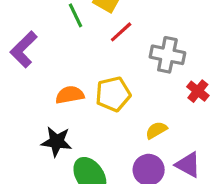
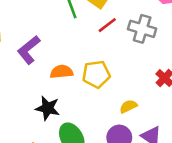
purple L-shape: (24, 49) -> (29, 50), moved
gray cross: (167, 55) -> (142, 29), moved

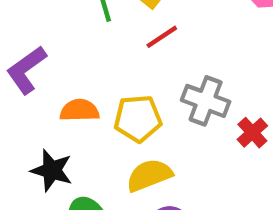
gray cross: (142, 29) -> (206, 101), moved
yellow semicircle: (128, 106) -> (149, 175), moved, size x1.5

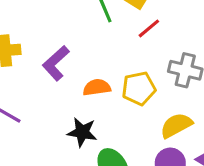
yellow semicircle: (149, 175) -> (176, 125), moved

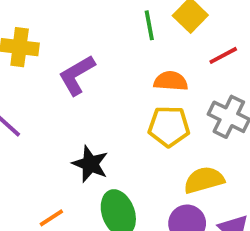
red line: (149, 28) -> (223, 55), moved
orange semicircle: (97, 87) -> (171, 81), moved

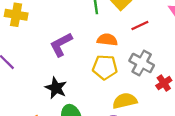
purple L-shape: (77, 75) -> (61, 45), moved

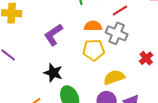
gray cross: (142, 63) -> (117, 33), moved

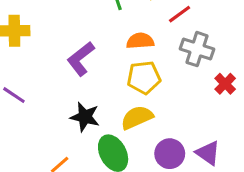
gray cross: (117, 33) -> (197, 49), moved
yellow semicircle: (114, 77) -> (137, 117), moved

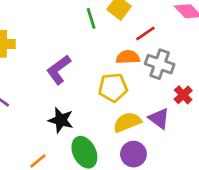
orange semicircle: (140, 41) -> (128, 57), moved
yellow semicircle: (137, 117) -> (127, 122), moved
purple triangle: (208, 153) -> (159, 119), moved

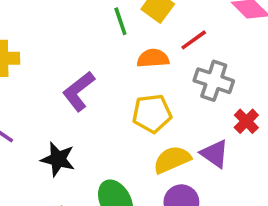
orange semicircle: (128, 57) -> (153, 58), moved
black star: (61, 120) -> (58, 159), moved

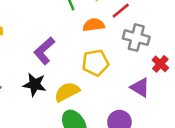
black star: (58, 159) -> (35, 85), moved
yellow semicircle: (172, 160) -> (67, 92), moved

